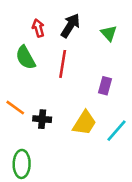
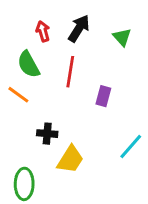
purple rectangle: (105, 86) -> (103, 96), moved
orange line: (15, 108) -> (18, 95), moved
yellow trapezoid: (84, 123) -> (70, 159), moved

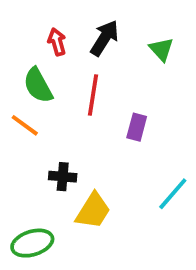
green ellipse: (24, 184) -> (32, 243), turned 72

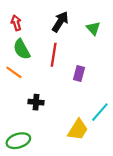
red arrow: (57, 42) -> (16, 23), moved
yellow trapezoid: (93, 211) -> (78, 130), moved

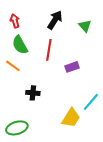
purple rectangle: (79, 73) -> (72, 67), turned 56

